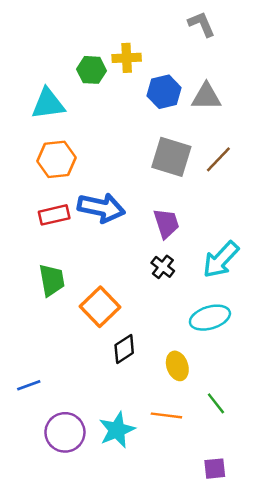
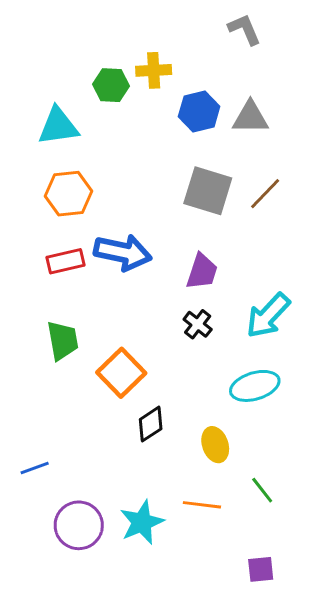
purple trapezoid: (166, 223) -> (202, 271), turned 36

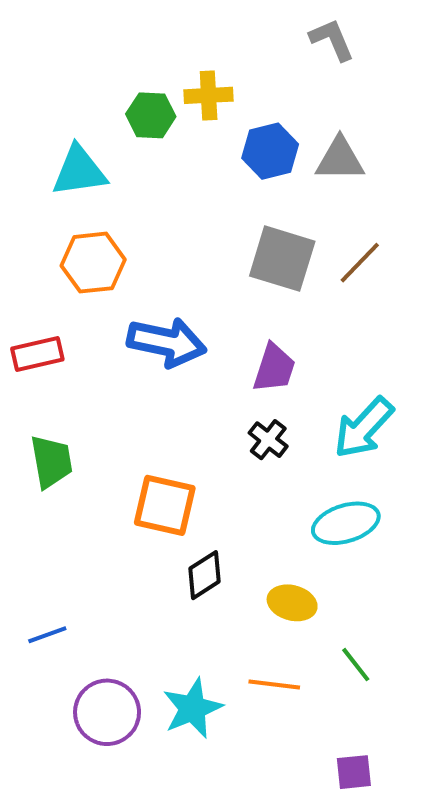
red rectangle: (66, 261) -> (37, 354), moved
green trapezoid: (63, 340) -> (51, 462), moved
orange square: (121, 373) -> (165, 505), turned -33
yellow ellipse: (215, 445) -> (292, 603), turned -56

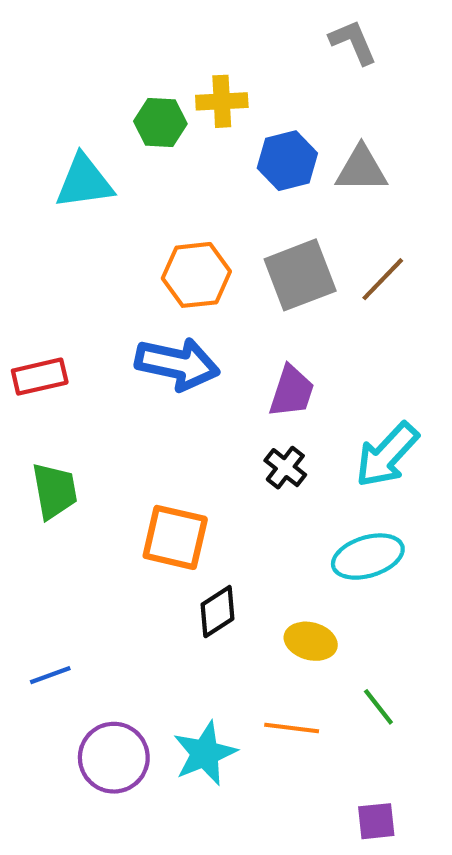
gray square: (282, 259) -> (300, 275), turned -38
orange hexagon: (93, 263) -> (196, 275), moved

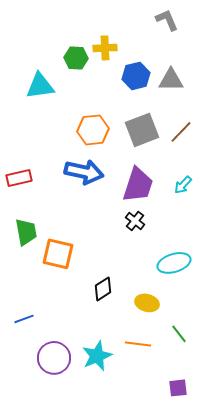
purple trapezoid: (292, 391) -> (138, 185), size x1.4
cyan arrow: (387, 455) -> (183, 185), moved, size x0.6
orange square: (175, 537) -> (58, 254), moved

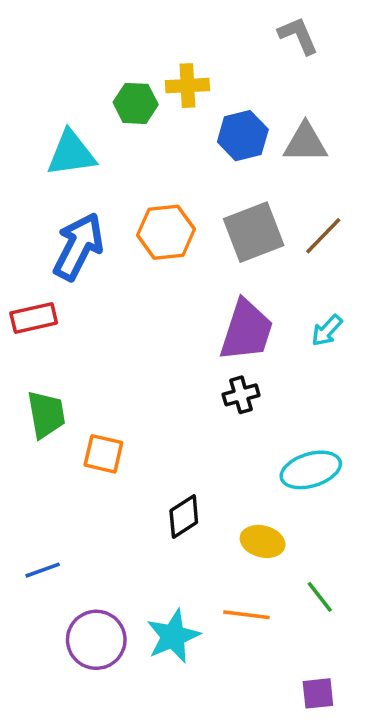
blue arrow: (84, 172) -> (78, 246), moved, turned -75
black cross: (135, 221) -> (241, 395), turned 36
orange square: (58, 254) -> (103, 454), size x0.7

